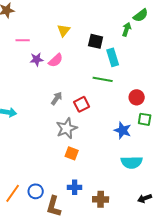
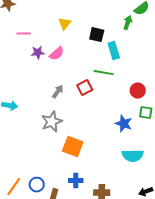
red square: (82, 104) -> (85, 88), moved
gray star: (67, 128) -> (52, 122), moved
orange square: (72, 153) -> (73, 147), size x1.5

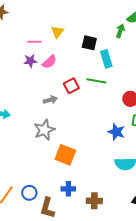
pink line: (24, 34) -> (34, 42), moved
red square: (85, 88) -> (71, 86), moved
gray arrow: (58, 92) -> (50, 100), turned 40

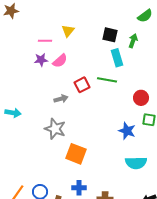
green arrow: (120, 31) -> (133, 41), moved
black square: (89, 43) -> (110, 35), moved
gray star: (44, 130) -> (55, 129), turned -30

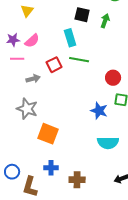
yellow triangle: (68, 31) -> (27, 11), moved
pink line: (45, 41) -> (17, 59), moved
cyan rectangle: (117, 58) -> (70, 38), moved

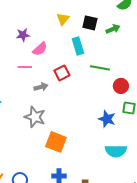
yellow triangle: (27, 11) -> (63, 19), moved
green arrow: (105, 21) -> (113, 29), turned 48
purple star: (13, 40) -> (23, 35), moved
green line: (79, 60) -> (100, 68), moved

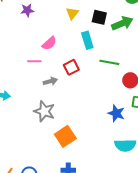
green arrow: (113, 29) -> (122, 23), size x1.5
purple star: (23, 35) -> (27, 10), moved
orange square: (56, 142) -> (65, 136), turned 35

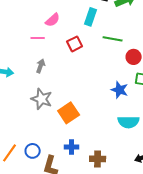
cyan rectangle: (87, 40) -> (91, 17), turned 36
gray arrow: (50, 81) -> (41, 66), moved, turned -56
gray star: (44, 111) -> (42, 99), moved

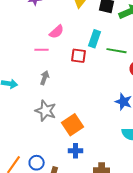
cyan rectangle: (91, 17) -> (95, 39), moved
red square: (75, 44) -> (79, 56), turned 35
blue cross: (72, 147) -> (76, 151), moved

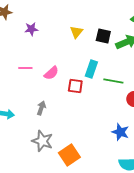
pink semicircle: (57, 32) -> (51, 73), moved
pink line: (42, 50) -> (25, 68), moved

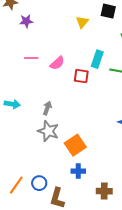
purple star: (31, 29) -> (26, 21), moved
black square: (103, 36) -> (108, 11), moved
gray arrow: (41, 108) -> (47, 108), moved

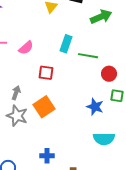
red square: (81, 76) -> (46, 73), moved
orange square: (75, 145) -> (44, 107), moved

